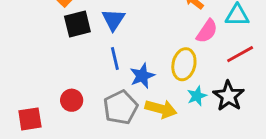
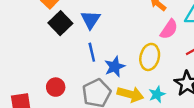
black square: (77, 24) -> (60, 23), turned -30
cyan star: (197, 96) -> (157, 94), moved

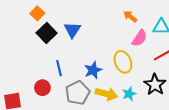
blue line: (92, 52) -> (59, 68), moved
yellow ellipse: (150, 57) -> (123, 62), turned -35

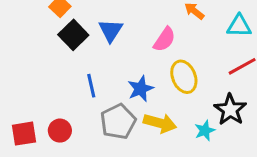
pink semicircle: (139, 38) -> (164, 39), moved
red circle: (42, 88) -> (60, 131), moved
cyan star: (129, 94) -> (205, 131), moved

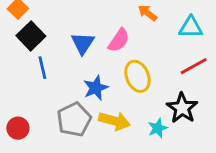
blue triangle: (111, 30) -> (83, 43), moved
blue line: (91, 86) -> (42, 68), moved

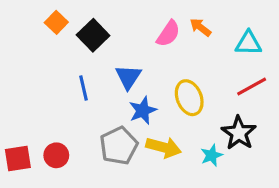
black square: (31, 36) -> (93, 35), moved
pink semicircle: (119, 40) -> (168, 34), moved
blue triangle: (83, 43) -> (128, 77), moved

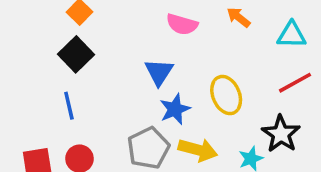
pink semicircle: (168, 34) -> (182, 24), moved, turned 72
black square: (93, 35) -> (76, 54), moved
blue line: (83, 88) -> (69, 106), moved

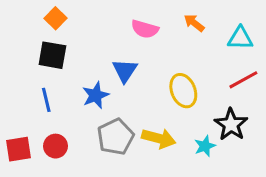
black square: (76, 54) -> (52, 55), turned -36
blue star: (175, 109) -> (96, 95), moved

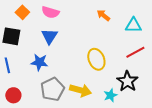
orange square: (55, 18) -> (22, 12), moved
pink semicircle: (145, 29) -> (50, 12), moved
blue triangle: (125, 71) -> (49, 36), moved
blue star: (96, 95) -> (39, 62), turned 30

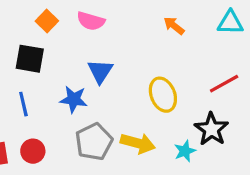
cyan triangle: (133, 25) -> (230, 23), moved
blue triangle: (49, 36) -> (100, 71), moved

